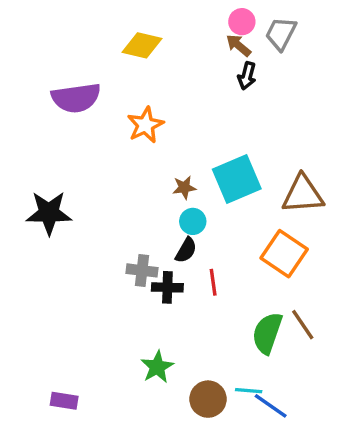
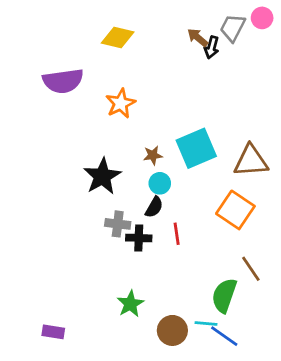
pink circle: (242, 22) -> (262, 18), moved
black arrow: (247, 76) -> (212, 47), moved
black star: (49, 213) -> (102, 176), moved, turned -30
green semicircle: (267, 333) -> (224, 295), moved

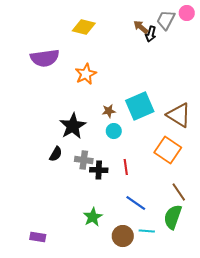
brown triangle: (251, 161) -> (179, 115), turned 36
black semicircle: (154, 207) -> (56, 154), moved
green semicircle: (224, 295) -> (173, 217), moved
blue line: (224, 336) -> (136, 203), moved

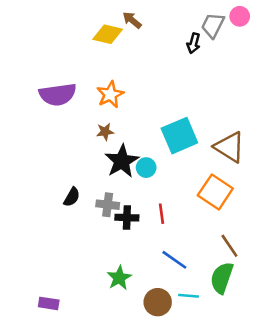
brown arrow: (141, 27) -> (132, 20), moved
purple semicircle: (45, 58) -> (58, 95), moved
brown star: (109, 111) -> (105, 132), moved
black star: (73, 126) -> (122, 161), moved

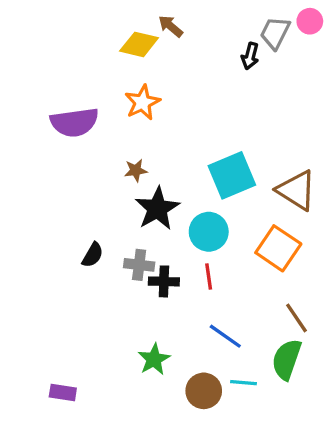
orange star: (110, 95) -> (142, 102), moved
cyan circle: (146, 168) -> (209, 232), moved, size x1.5

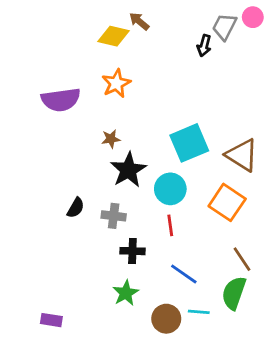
black cross: (164, 281) -> (132, 251), moved

